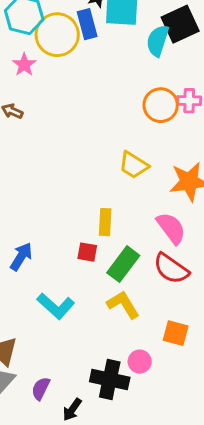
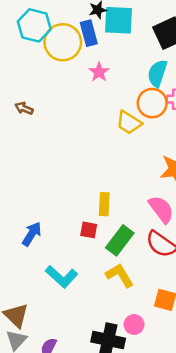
cyan semicircle: (158, 41) -> (157, 73), moved
pink star: (24, 65) -> (99, 72), moved
yellow trapezoid: (134, 165) -> (129, 123), moved

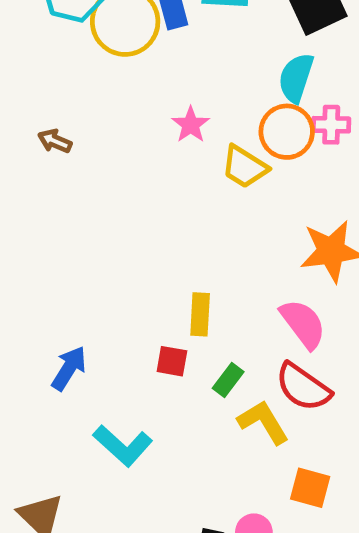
pink star: (99, 72) -> (191, 125), moved
green rectangle: (120, 240) -> (228, 380), size x0.6
yellow L-shape: (120, 275) -> (263, 422), moved

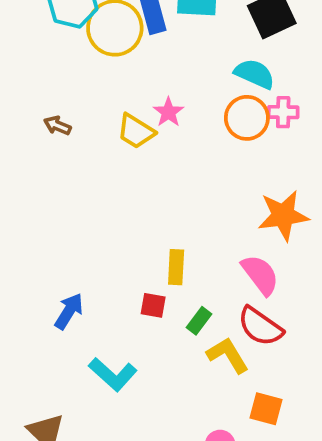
cyan semicircle: (296, 78) -> (255, 74), turned 96
yellow trapezoid: (245, 167) -> (136, 131), moved

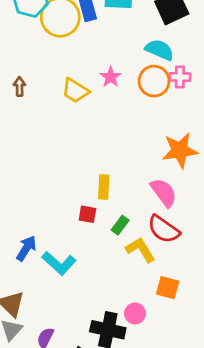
pink star: (168, 112) -> (111, 77), moved
brown arrow: (57, 126) -> (20, 86), turned 66
blue arrow: (69, 311) -> (26, 248), moved

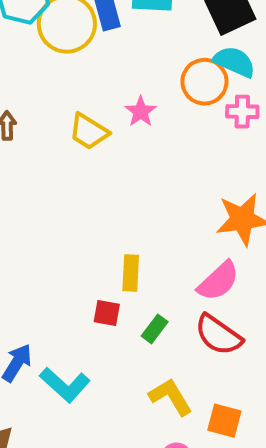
cyan semicircle: (159, 50) -> (234, 62), moved
orange circle: (154, 81) -> (204, 82), moved
pink semicircle: (164, 192) -> (218, 281), turned 84
yellow L-shape: (140, 250) -> (171, 397), moved

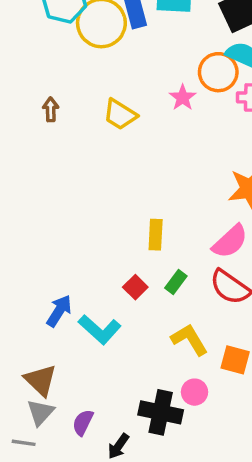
pink star: (141, 112) -> (183, 98), moved
red square: (107, 313) -> (135, 287), moved, turned 35

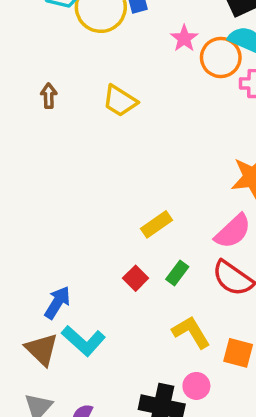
pink star: (183, 98) -> (184, 38), moved
yellow rectangle: (156, 235) -> (156, 224), turned 52
cyan L-shape: (100, 329) -> (83, 341), moved
brown triangle: (40, 380) -> (42, 349), moved

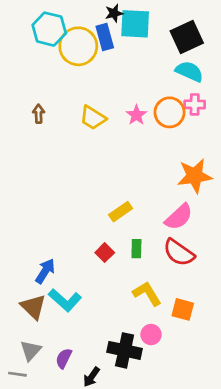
pink star: (184, 38) -> (136, 115), moved
orange circle: (221, 58) -> (170, 112), moved
green rectangle: (177, 273) -> (136, 249), turned -36

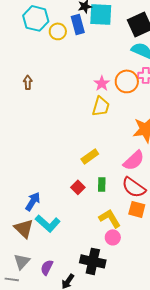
yellow circle: (78, 46) -> (58, 31), size x0.6
yellow trapezoid: (93, 118) -> (101, 106), moved, turned -105
orange square: (183, 309) -> (137, 209), moved
pink circle: (151, 335) -> (113, 237), moved

